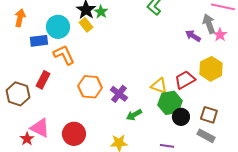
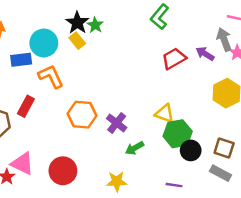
red trapezoid: (185, 80) -> (174, 59), moved

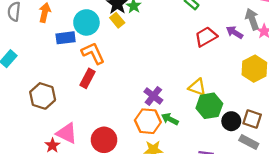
red rectangle: (26, 106) -> (88, 78), moved
orange hexagon: (82, 115) -> (148, 121), moved
green arrow: (135, 148) -> (170, 119), turned 56
black circle: (191, 150) -> (231, 121), moved

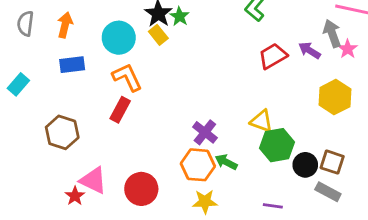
blue rectangle: (66, 38) -> (72, 65), moved

